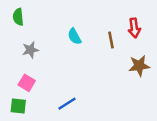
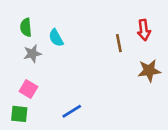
green semicircle: (18, 17) -> (26, 27), moved
cyan semicircle: (74, 36) -> (56, 38), moved

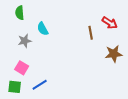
green semicircle: (26, 27) -> (20, 13), moved
red arrow: (144, 30) -> (110, 23), turned -49
blue line: (72, 111) -> (40, 85), moved

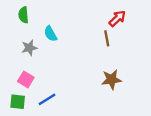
red arrow: (110, 23) -> (117, 18), moved, turned -77
brown star: (114, 54) -> (111, 79), moved

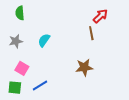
cyan semicircle: (50, 34) -> (44, 40), moved, turned 64
gray star: (29, 48) -> (16, 41), moved
brown star: (111, 79) -> (84, 67), moved

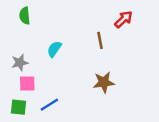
brown line: (91, 33) -> (100, 40), moved
gray star: (16, 41) -> (20, 63), moved
pink square: (22, 68) -> (27, 84), turned -32

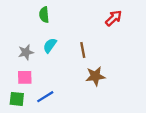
green semicircle: (25, 16) -> (44, 15), moved
brown line: (100, 40) -> (83, 50), moved
gray star: (20, 63) -> (26, 52), moved

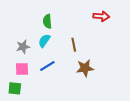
green semicircle: (44, 15) -> (47, 21), moved
red arrow: (114, 18) -> (101, 16), turned 49
blue line: (45, 97) -> (47, 66), moved

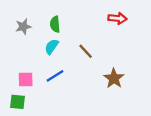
brown line: (74, 45) -> (86, 51), turned -32
gray star: (23, 47) -> (23, 27), moved
brown star: (85, 68) -> (114, 78), moved, turned -30

